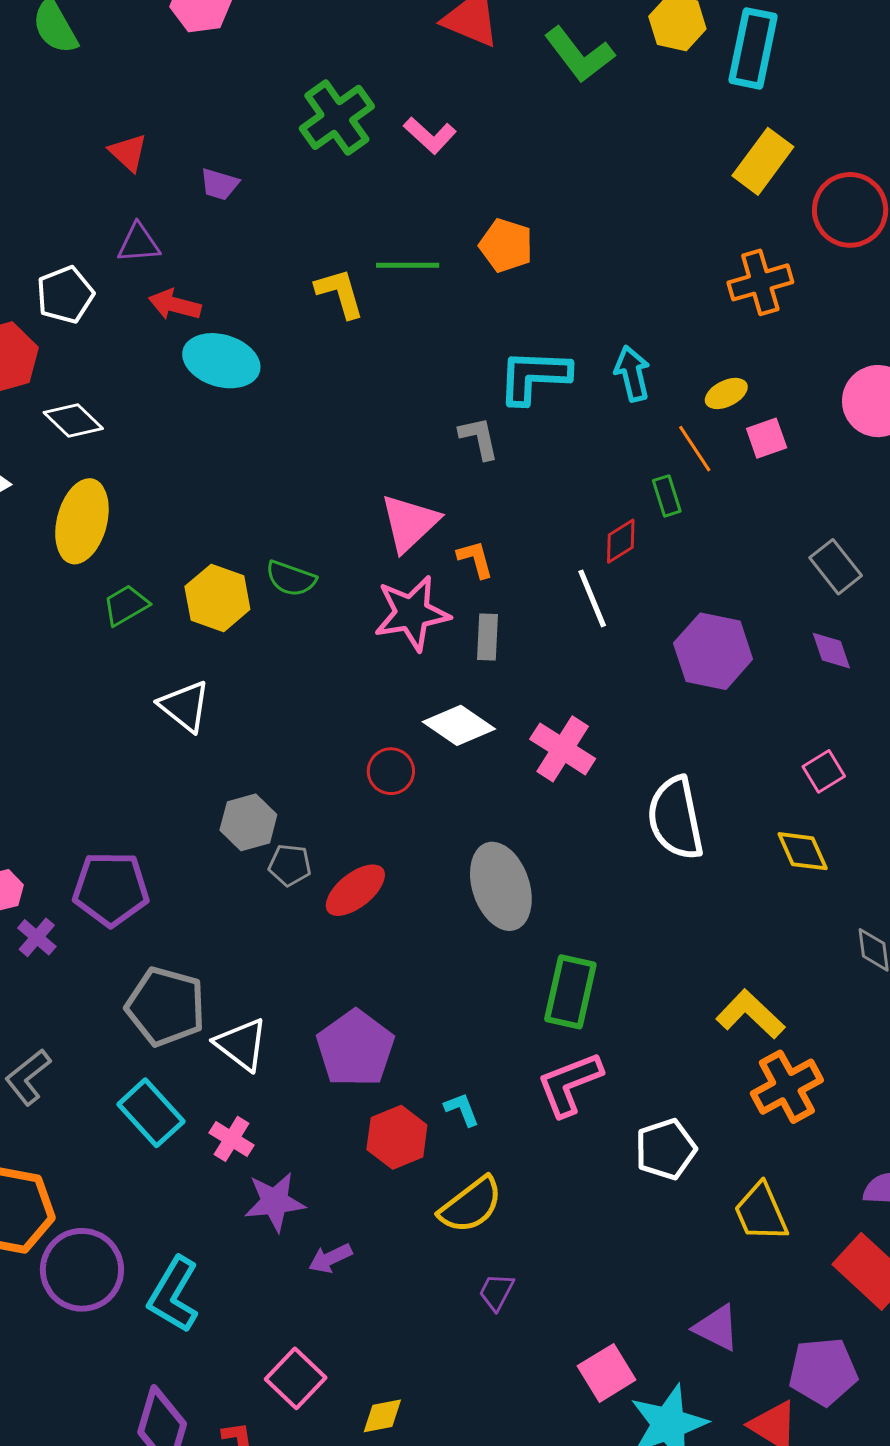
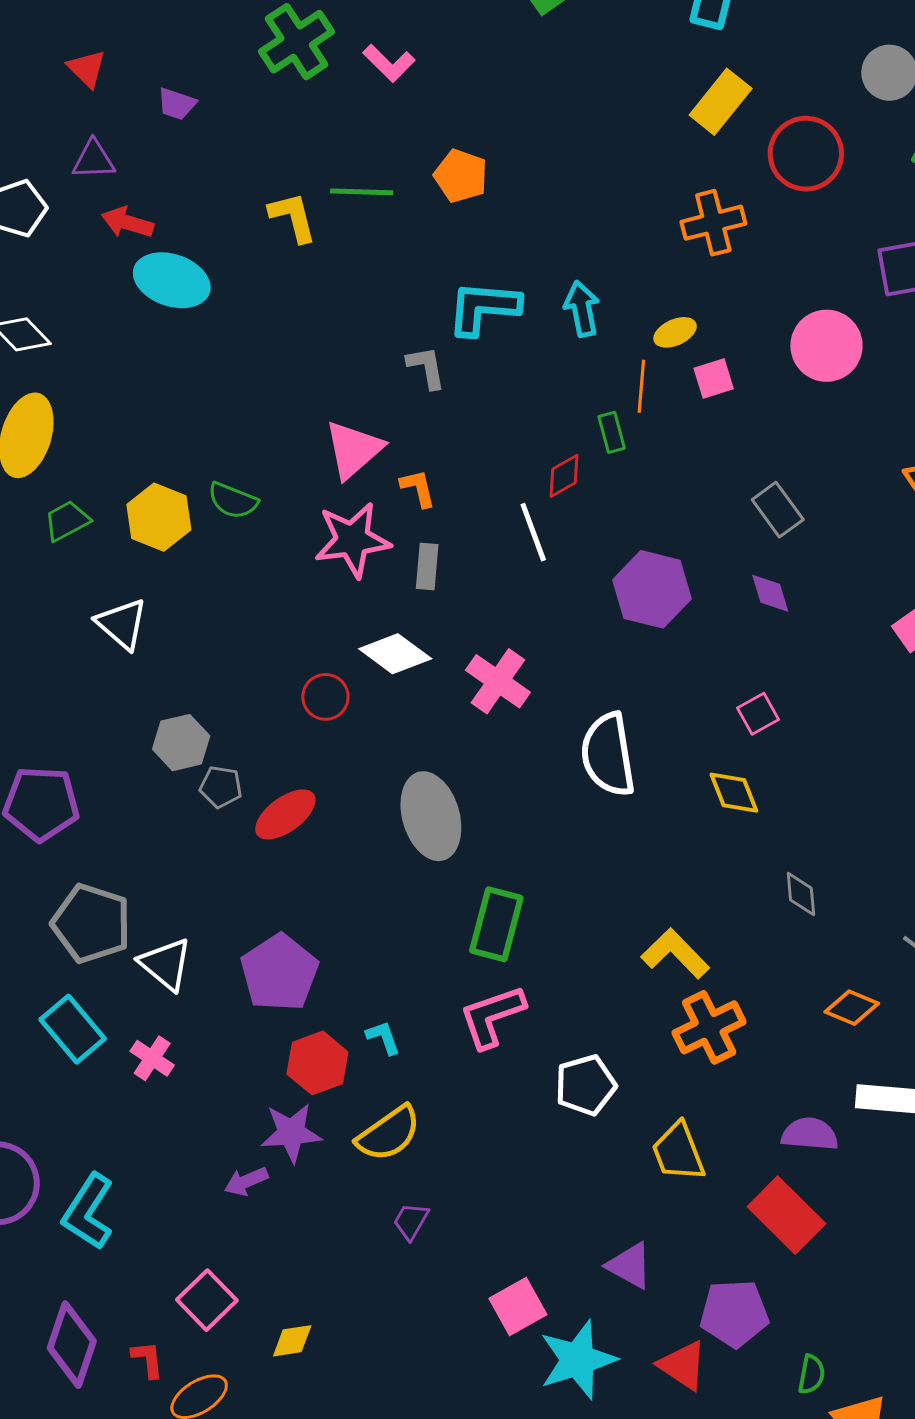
orange line: (695, 449) -> (641, 386), turned 36
purple star: (275, 1202) -> (291, 1133), moved

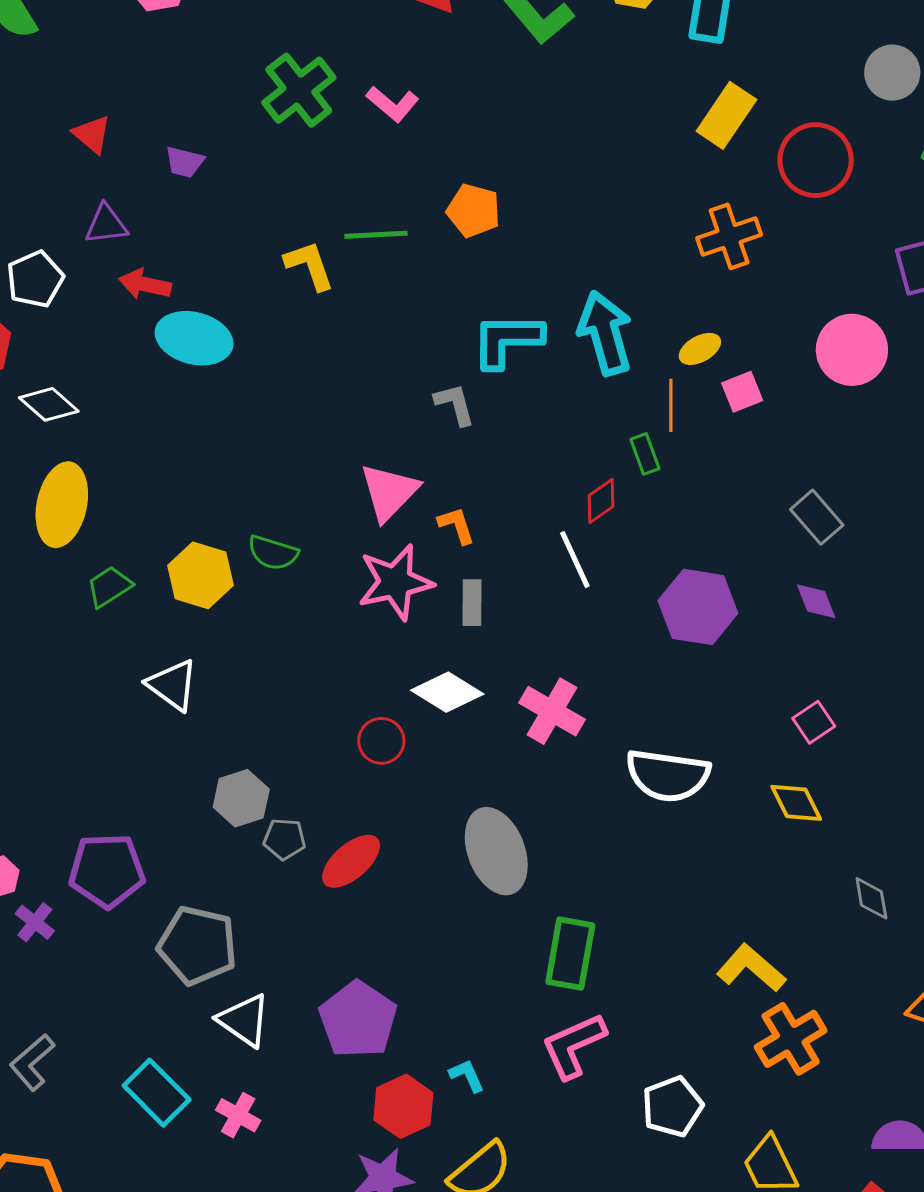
cyan arrow: (582, 309) -> (605, 333), size x1.5
white semicircle: (608, 755) -> (668, 775), turned -68
gray pentagon: (91, 923) -> (197, 945), moved

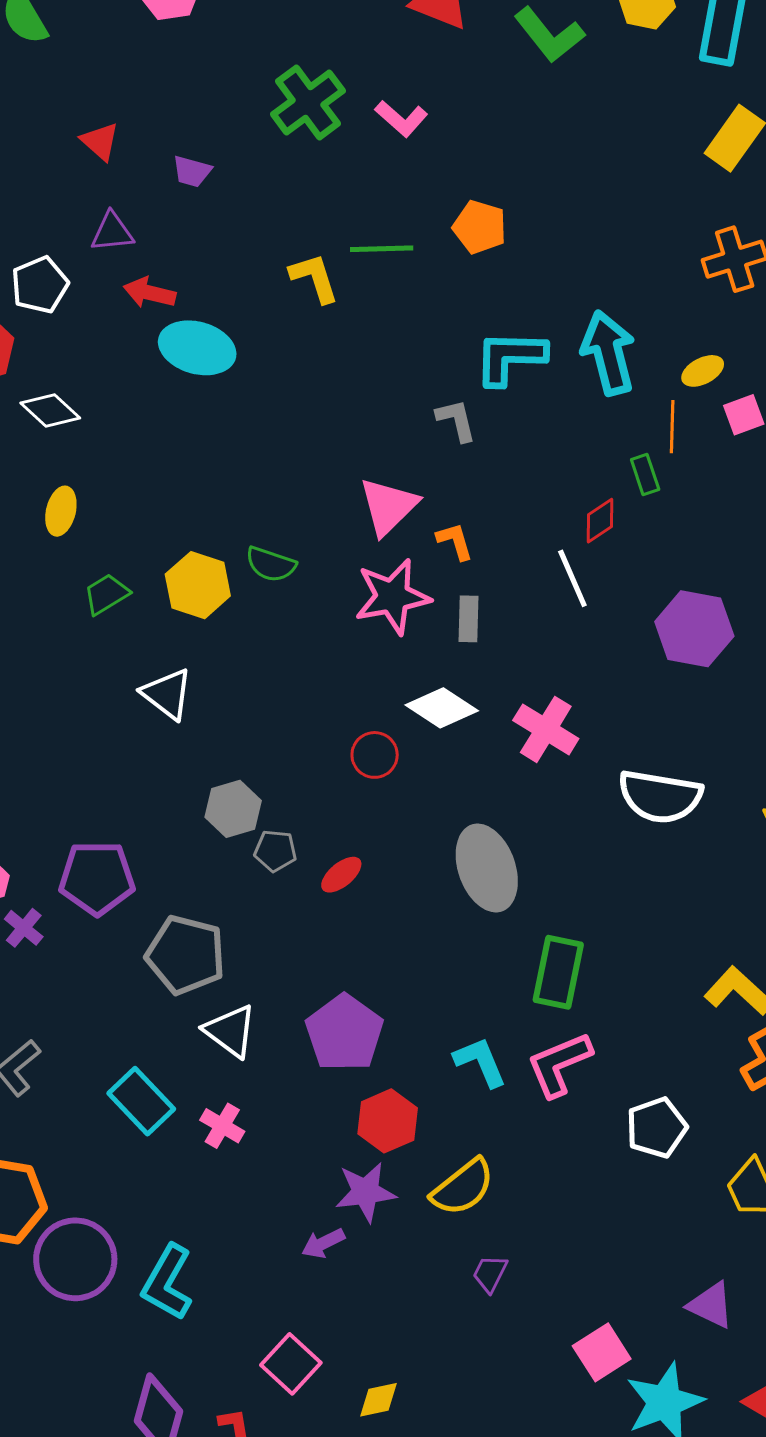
yellow ellipse: (62, 505) -> (61, 511), size x0.6
red ellipse: (351, 861) -> (341, 875), size x0.7
cyan L-shape: (467, 1076) -> (480, 1062), moved, size x1.5

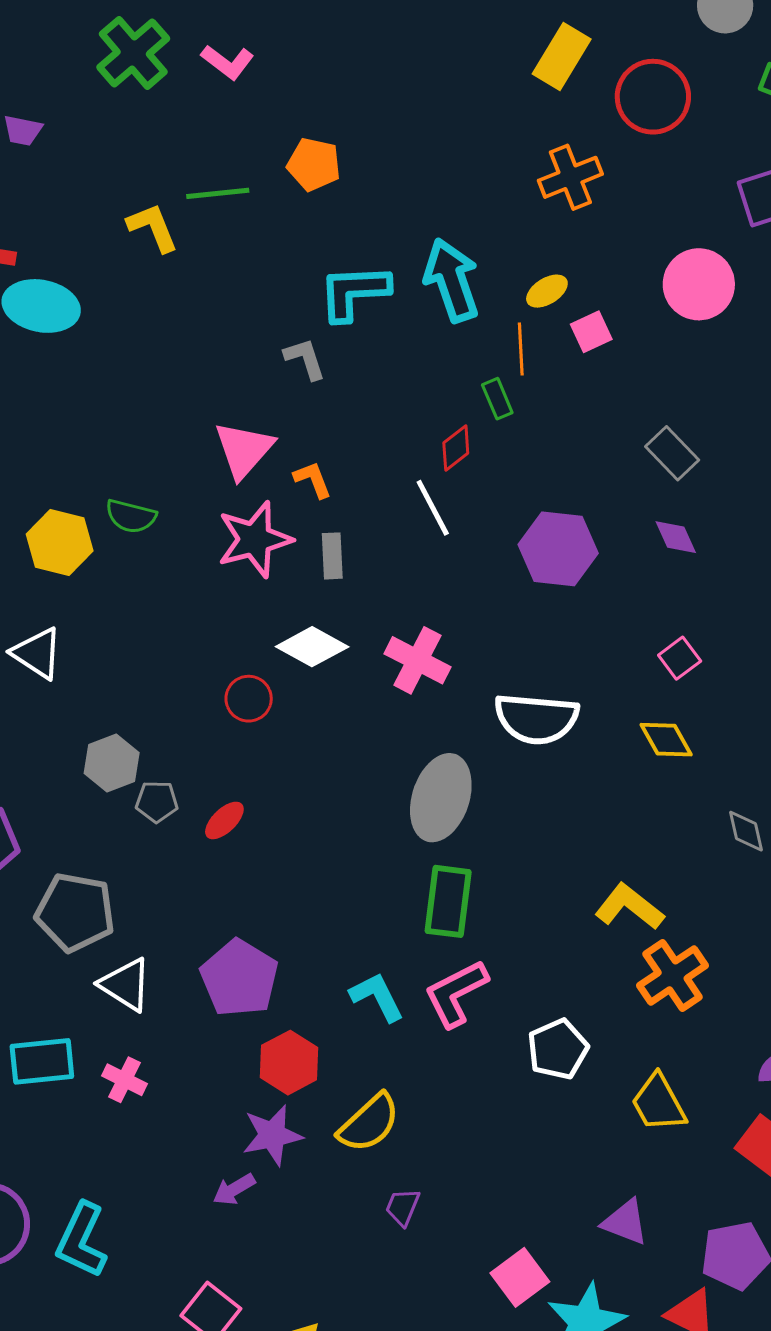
gray ellipse: (487, 868) -> (441, 798), moved, turned 42
cyan rectangle: (141, 1101) -> (42, 1061), turned -48

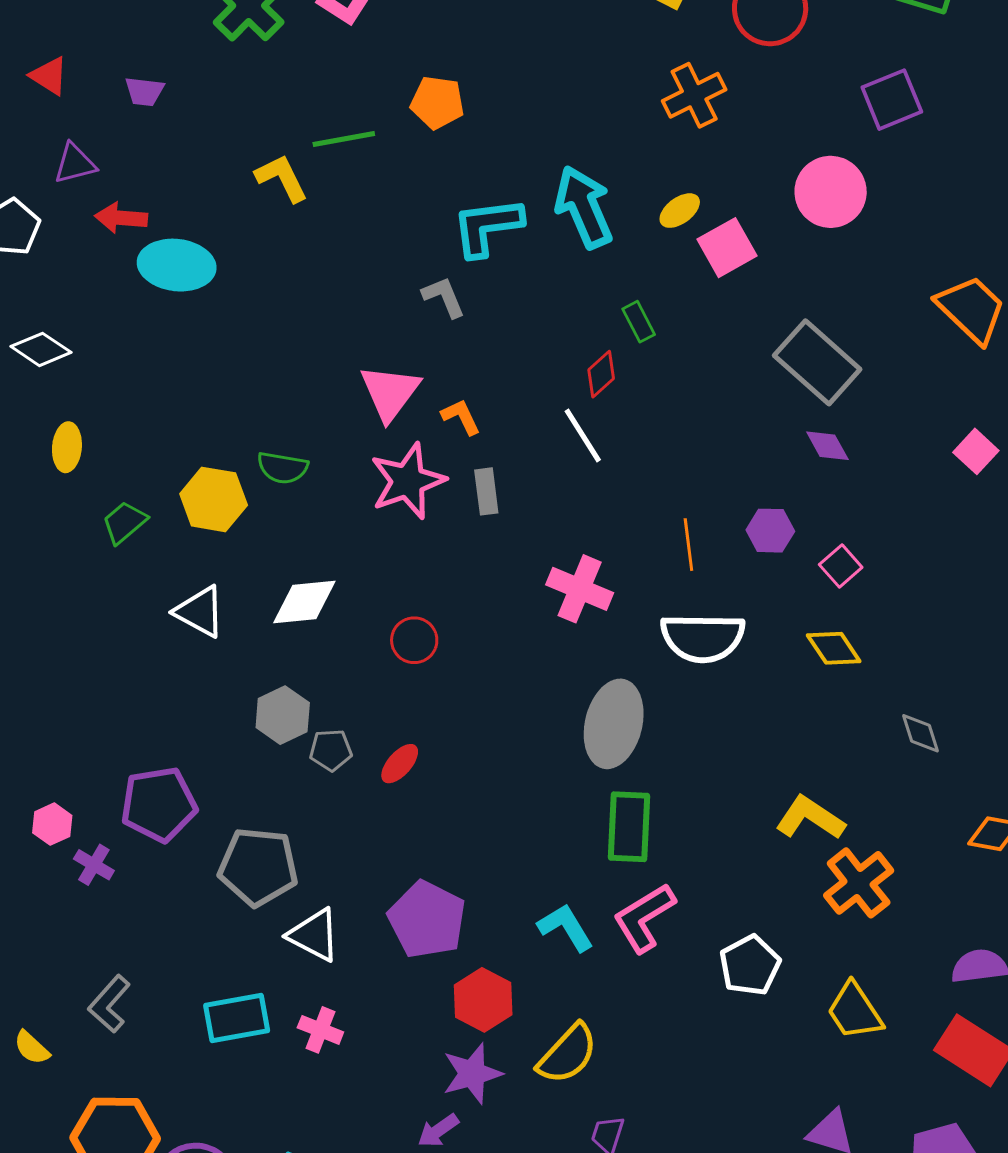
pink square: (591, 332) -> (727, 248), size x1.4
orange line: (521, 349) -> (688, 545), moved
gray rectangle: (672, 453) -> (817, 362), size x1.6
purple hexagon: (558, 549) -> (770, 531), moved, size x0.6
white diamond: (312, 647) -> (304, 602), moved, turned -30

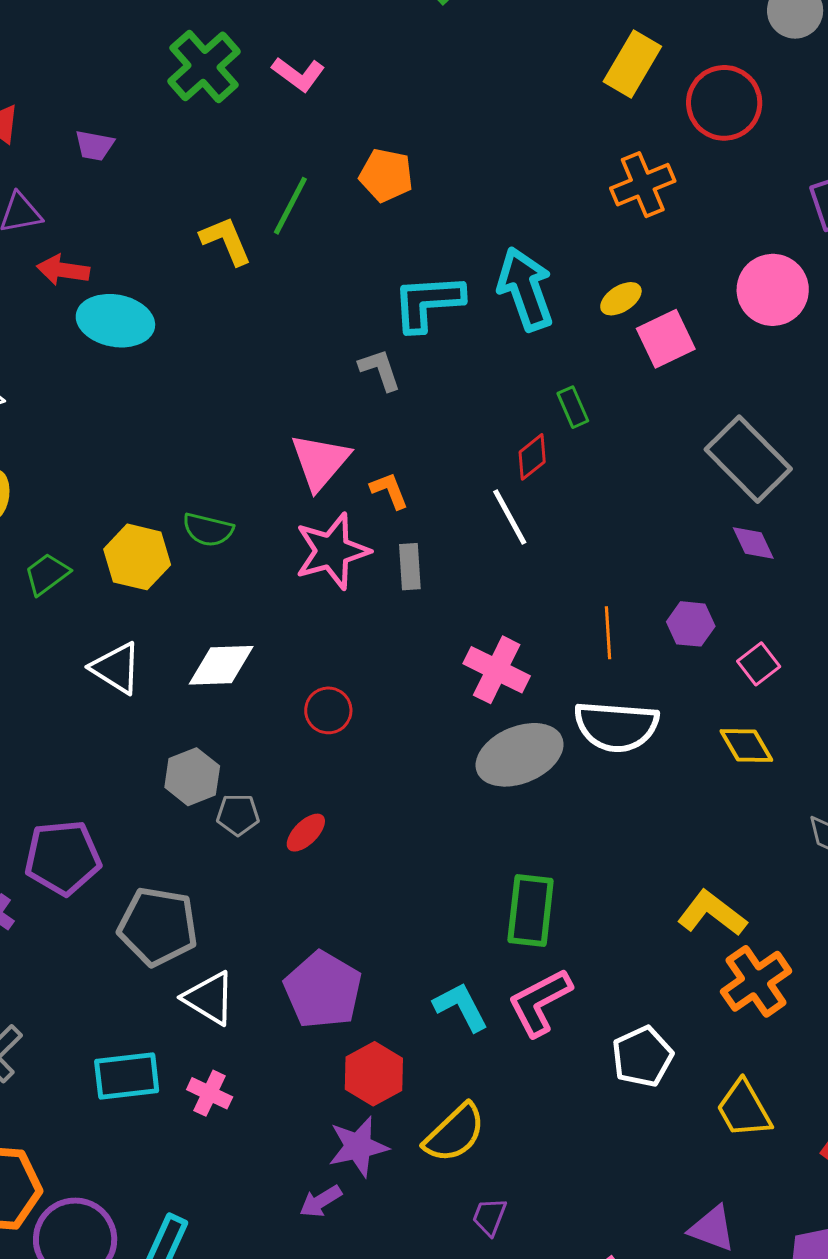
green line: (344, 139) -> (290, 206), turned -56
gray ellipse: (614, 724) -> (520, 755), moved, turned 50

